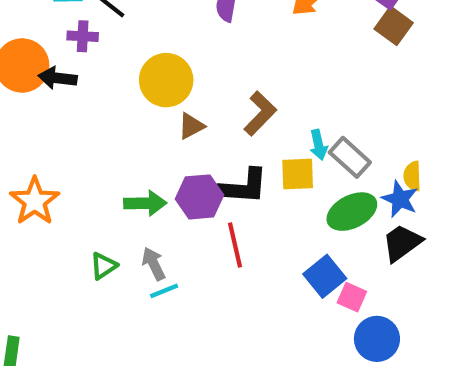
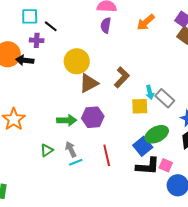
brown triangle: (191, 126) -> (89, 83), size x1.5
black L-shape: (243, 187) -> (148, 166), moved
green ellipse: (352, 212) -> (157, 134), moved
red line: (235, 245) -> (107, 155), moved
blue square: (325, 276) -> (143, 146), moved

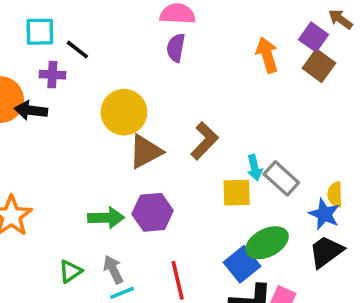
orange arrow: (146, 22) -> (267, 55), moved, turned 114

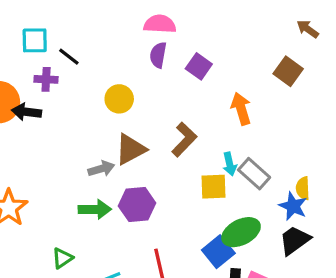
purple square: (314, 37) -> (199, 66), moved
orange arrow: (267, 55) -> (241, 109), moved
yellow circle: (124, 112) -> (119, 99), moved, size x0.7
gray arrow: (113, 270) -> (101, 169), moved, turned 100

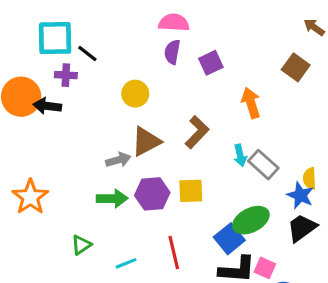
cyan square: (35, 40) -> (55, 38), size x1.4
purple square: (199, 66) -> (211, 63), turned 30
yellow square: (213, 187) -> (191, 191), moved

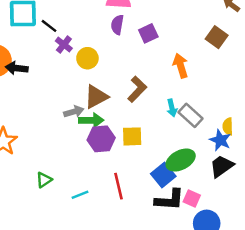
purple cross: (66, 75) -> (64, 45), moved, turned 35
green arrow: (112, 199) -> (91, 120), moved

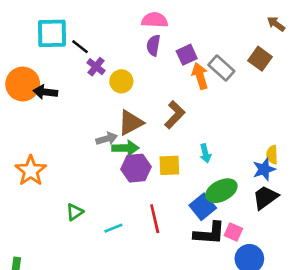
orange arrow: (181, 66) -> (200, 76), moved
cyan arrow: (172, 108) -> (205, 153), moved
gray rectangle: (191, 115) -> (221, 68), moved
blue star: (220, 140) -> (264, 169), turned 30

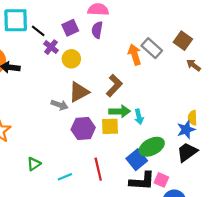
brown arrow: (276, 24) -> (194, 65), moved
purple square: (187, 55) -> (70, 28), moved
gray arrow: (107, 139) -> (60, 105), turned 35
green arrow: (125, 148) -> (120, 111), moved

